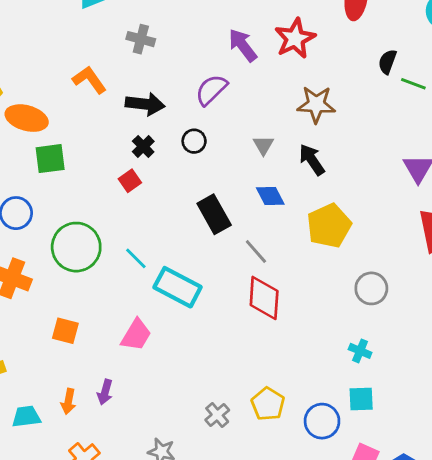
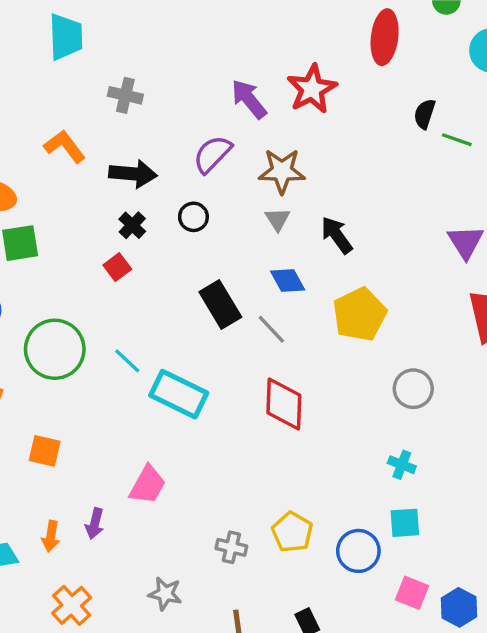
brown star: (316, 104) -> (282, 171), moved
gray line: (256, 251) -> (271, 329), moved
pink trapezoid: (136, 335) -> (148, 485), moved
gray cross: (217, 415) -> (231, 547), turned -35

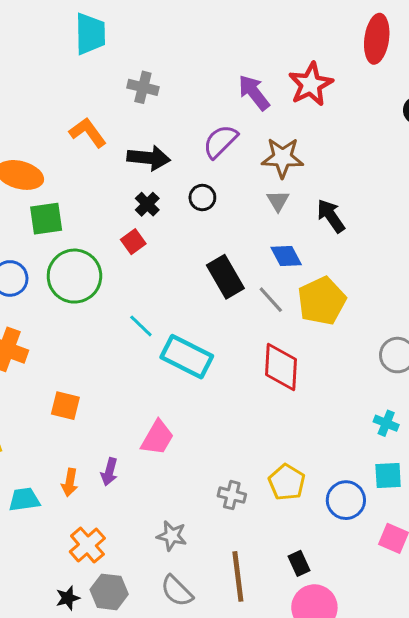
yellow pentagon: (360, 314) -> (322, 301), moved
green circle: (55, 349) -> (74, 276), moved

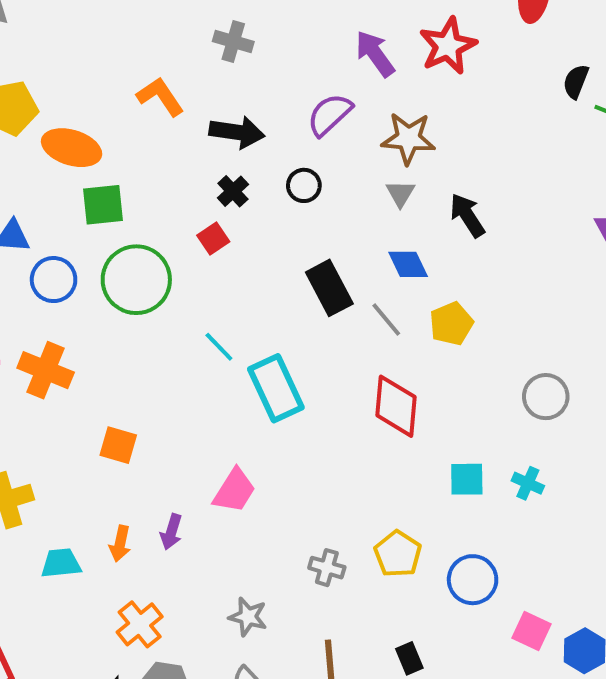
yellow pentagon: (322, 301) -> (451, 324), size x0.7
cyan rectangle: (187, 357) -> (276, 388), turned 36
cyan square: (388, 475) -> (467, 479), moved

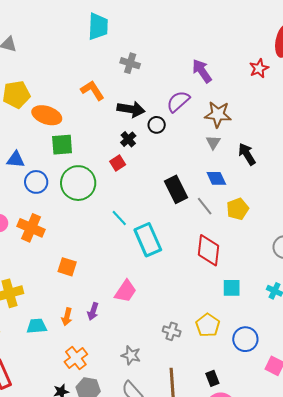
red star: (448, 46) -> (259, 68), moved, size x0.7
black circle: (304, 185) -> (157, 125), moved
cyan square: (467, 479) -> (232, 288), moved

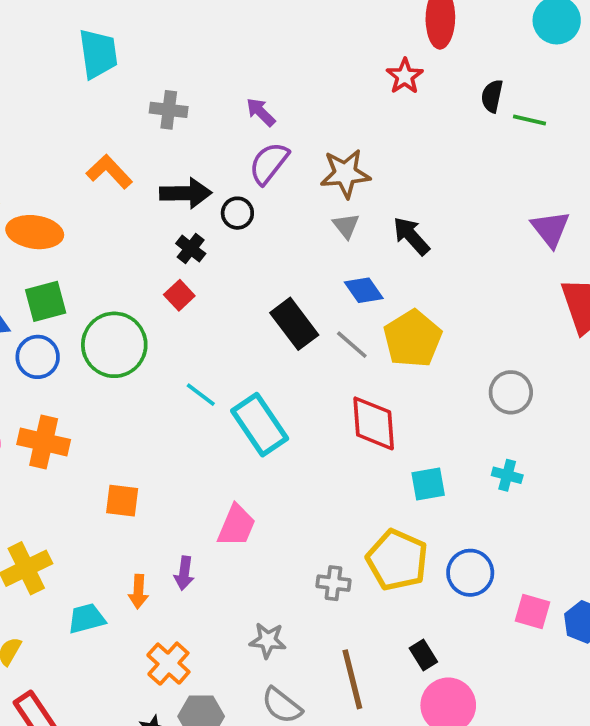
purple arrow: (202, 71) -> (261, 112), moved, size x0.7
green square: (62, 145) -> (46, 301), moved
yellow pentagon: (238, 209) -> (413, 339), size x1.4
yellow pentagon: (208, 325) -> (397, 560), size x1.4

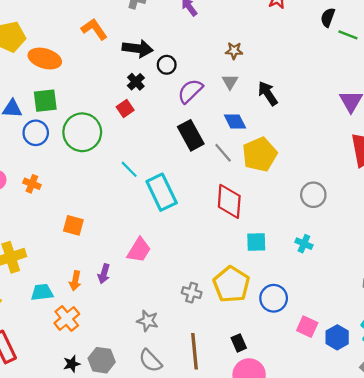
purple semicircle: (269, 163) -> (190, 91), moved
brown star: (345, 174) -> (234, 51), size x0.6
orange cross: (44, 442) -> (32, 184), size x0.6
orange cross: (168, 664) -> (67, 318), moved

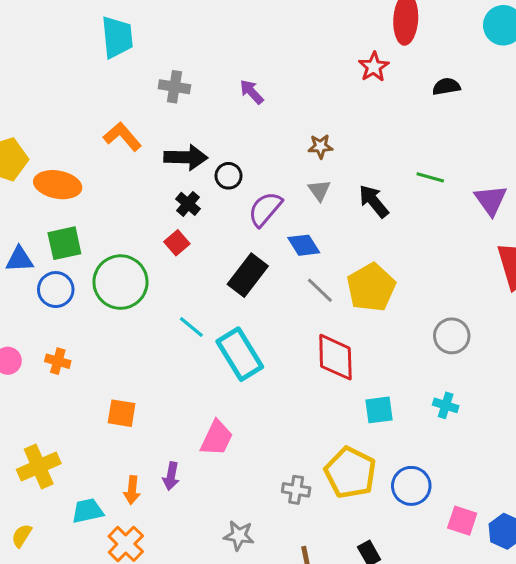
black semicircle: (328, 17) -> (446, 87), turned 66
green line: (348, 35) -> (430, 177), moved
blue diamond: (235, 122) -> (304, 245), moved
black rectangle: (191, 135) -> (248, 275), moved, turned 72

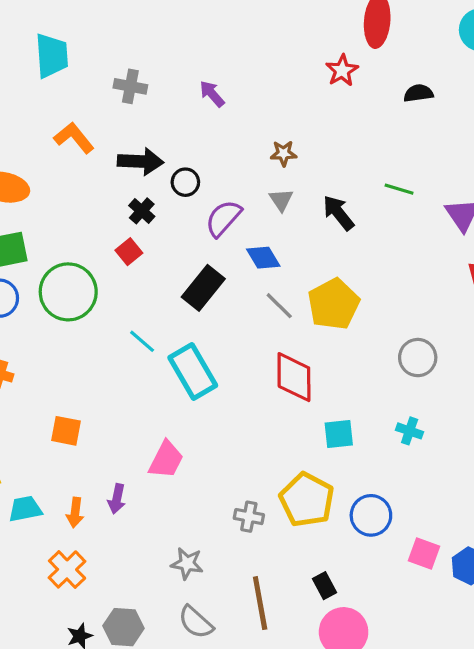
cyan trapezoid: (117, 37) -> (52, 56), moved
cyan trapezoid: (88, 511) -> (25, 509), moved

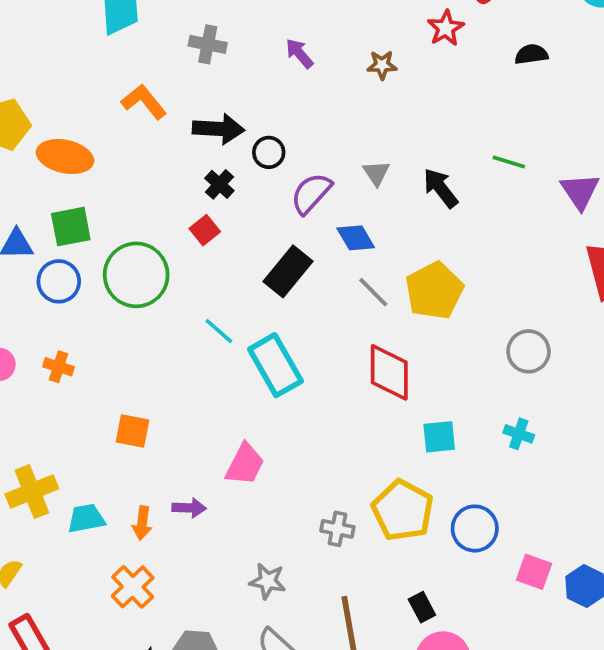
brown star: (284, 153) -> (382, 65), moved
purple arrow: (117, 499) -> (189, 508), turned -100

